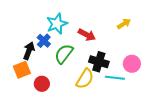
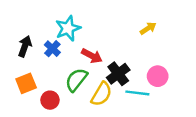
red arrow: (87, 35) -> (92, 56), moved
black arrow: (29, 51) -> (25, 46), moved
green semicircle: (64, 54) -> (76, 80), moved
black cross: (99, 62) -> (118, 74), turned 36

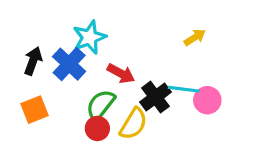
blue cross: (52, 49) -> (69, 64), size x1.5
cyan line: (137, 93) -> (184, 89), moved
red circle: (50, 100) -> (97, 128), moved

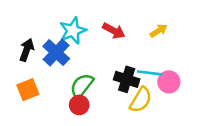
red arrow: (121, 73) -> (114, 31), moved
black cross: (155, 97) -> (127, 79), turned -35
yellow semicircle: (133, 124) -> (141, 100), moved

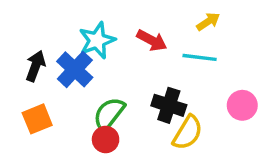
yellow arrow: (159, 31) -> (208, 22), moved
cyan line: (150, 73) -> (200, 57), moved
pink circle: (169, 82) -> (242, 105), moved

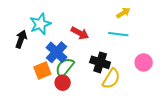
cyan star: (97, 40) -> (40, 24), moved
red arrow: (152, 40) -> (80, 33), moved
blue cross: (75, 69) -> (57, 52), moved
orange square: (37, 119) -> (42, 71), moved

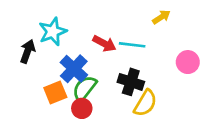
cyan line: (118, 34) -> (132, 45), moved
pink circle: (144, 62) -> (188, 62), moved

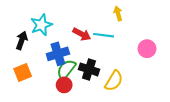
yellow arrow: (161, 17) -> (118, 13), moved, turned -72
blue cross: (74, 69) -> (58, 54), turned 30
black cross: (131, 82) -> (89, 69), moved
orange square: (55, 92) -> (23, 73), moved

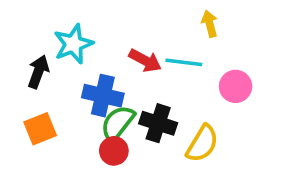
pink circle: (147, 49) -> (236, 86), moved
blue cross: (58, 54) -> (103, 96), turned 30

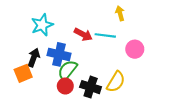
black arrow: (38, 72) -> (34, 58), moved
black cross: (158, 123) -> (91, 87), moved

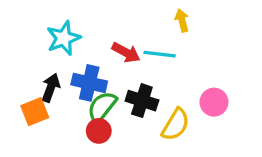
pink circle: (135, 49) -> (214, 102), moved
black cross: (91, 87) -> (142, 101), moved

